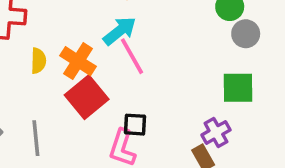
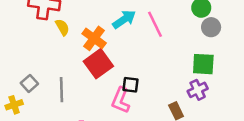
pink line: (132, 56) -> (155, 24), moved
yellow semicircle: (38, 61) -> (62, 27), moved, turned -35
purple cross: (216, 132) -> (198, 90), moved

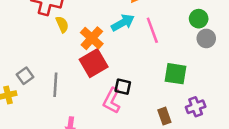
green square: (203, 64) -> (175, 74), moved
purple cross: (198, 90) -> (196, 107), moved

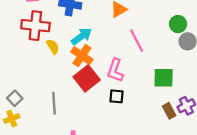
cyan arrow: (123, 23) -> (81, 36), moved
gray square: (25, 76) -> (15, 98), moved
pink L-shape: (112, 101) -> (115, 70), moved
brown rectangle: (164, 116) -> (169, 111), moved

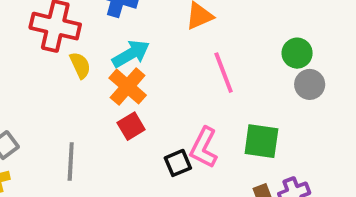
pink L-shape: (115, 70) -> (204, 148), moved
red square: (87, 78) -> (131, 126), size x0.6
black square: (117, 96) -> (178, 163), turned -35

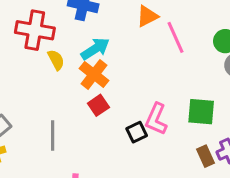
pink line: (224, 73) -> (175, 37), moved

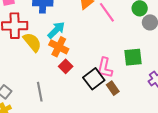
yellow semicircle: (56, 60) -> (32, 42), size x1.5
black square: (137, 132) -> (94, 79), size x1.5
brown rectangle: (206, 156) -> (113, 88), moved

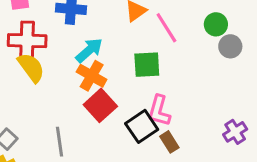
yellow semicircle: (32, 42) -> (31, 68), moved
green square: (133, 57) -> (147, 65), moved
red square: (66, 66) -> (100, 105), size x1.5

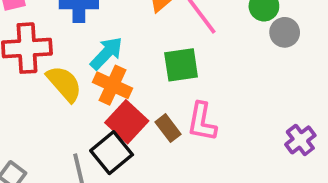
yellow semicircle: (31, 68) -> (64, 84), moved
black square: (142, 126) -> (112, 153), moved
brown rectangle: (169, 142) -> (168, 128), moved

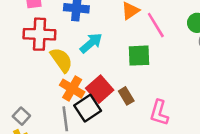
orange cross: (112, 85) -> (72, 89), moved
pink L-shape: (202, 122) -> (159, 113), moved

